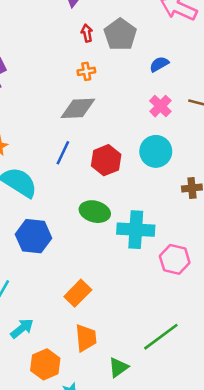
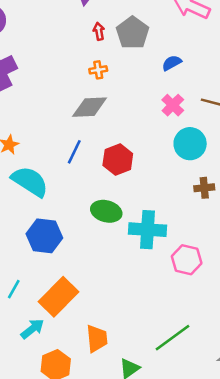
cyan circle: (156, 151) -> (190, 144), moved
orange rectangle: (78, 293) -> (58, 297), moved, size x1.4

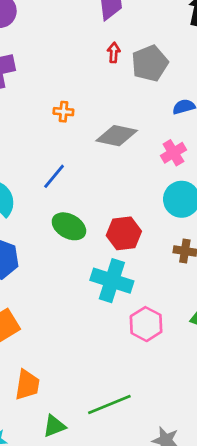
orange cross: (98, 70) -> (63, 112), moved
gray diamond: (90, 107) -> (117, 136), moved
red hexagon: (118, 159) -> (124, 233), moved
green ellipse: (106, 211) -> (69, 226), moved

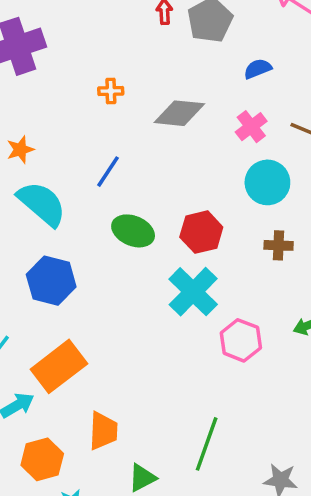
cyan cross: (112, 281) -> (193, 292), turned 33
green line: (109, 405) -> (207, 444), turned -42

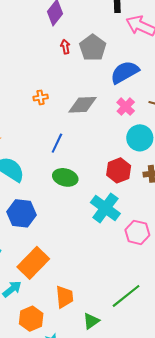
blue semicircle: (258, 69) -> (125, 72), size x1.8
blue line: (108, 172) -> (57, 143), moved
red hexagon: (201, 232) -> (119, 170), moved
green line: (207, 444) -> (126, 296), turned 40

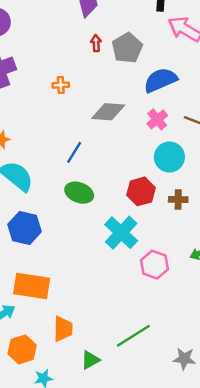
orange cross: (41, 97) -> (61, 85), moved
orange rectangle: (33, 263) -> (32, 286), turned 48

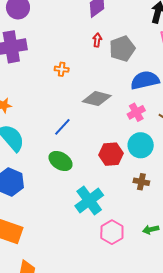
red hexagon: (141, 191) -> (111, 154), moved

